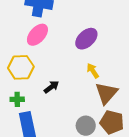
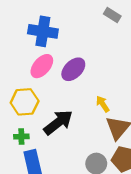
purple ellipse: (86, 39) -> (73, 69), moved
black arrow: (51, 87) -> (58, 122), size x1.8

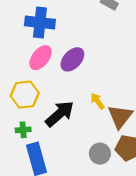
yellow arrow: (103, 104) -> (97, 101), moved

